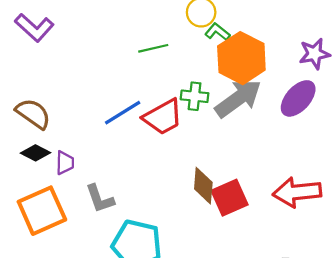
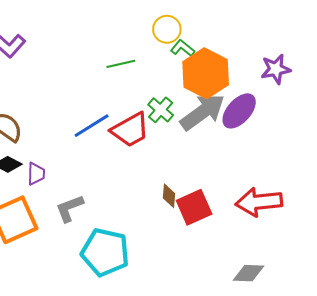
green cross: (195, 96) -> (161, 110), turned 35
purple ellipse: (298, 98) -> (239, 111), moved
brown diamond: (203, 186) -> (169, 196), size x0.7
gray L-shape: (100, 199) -> (70, 208), turned 88

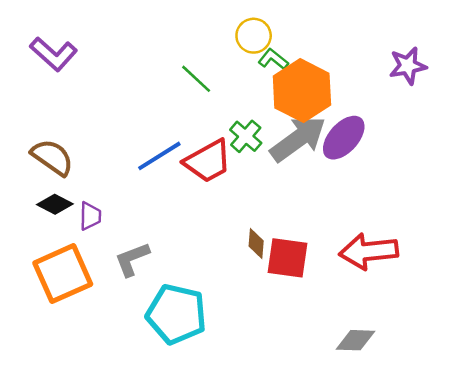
green line: (121, 64) -> (196, 79), turned 56
purple star: (276, 69) -> (408, 66), moved
red square: (194, 207) -> (288, 258), turned 32

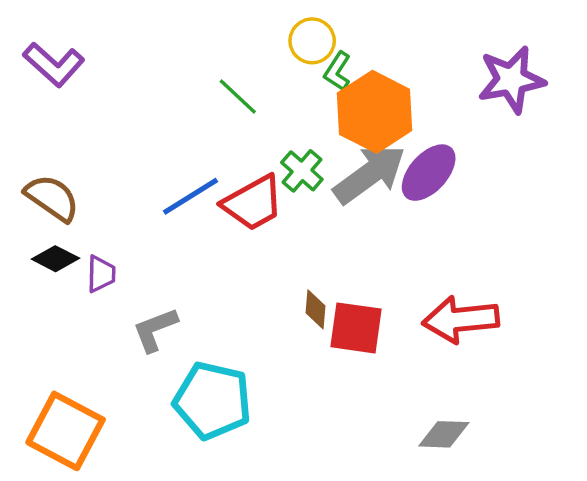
green L-shape: (273, 59) -> (337, 71), turned -96
purple star: (408, 66) -> (511, 80), size x1.4
orange square: (63, 274) -> (66, 431), moved, turned -38

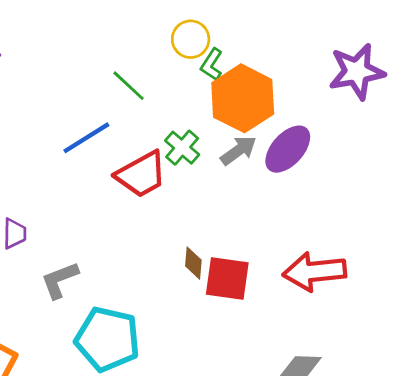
gray arrow: (369, 174) -> (238, 150), size x0.6
blue line: (191, 196) -> (86, 138), moved

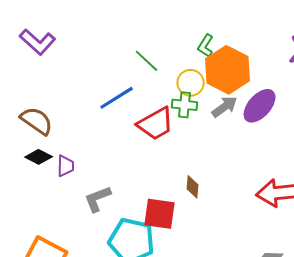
yellow circle: (191, 39) -> (191, 83), moved
green cross: (182, 148) -> (185, 105), turned -35
red square: (227, 279) -> (160, 214), moved

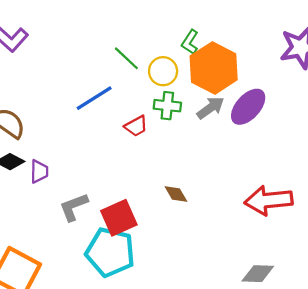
yellow circle: (191, 83) -> (163, 71), moved
red trapezoid: (156, 124) -> (136, 126), size x0.6
brown diamond: (193, 187) -> (176, 194), turned -35
red square: (160, 214) -> (119, 218), moved, turned -32

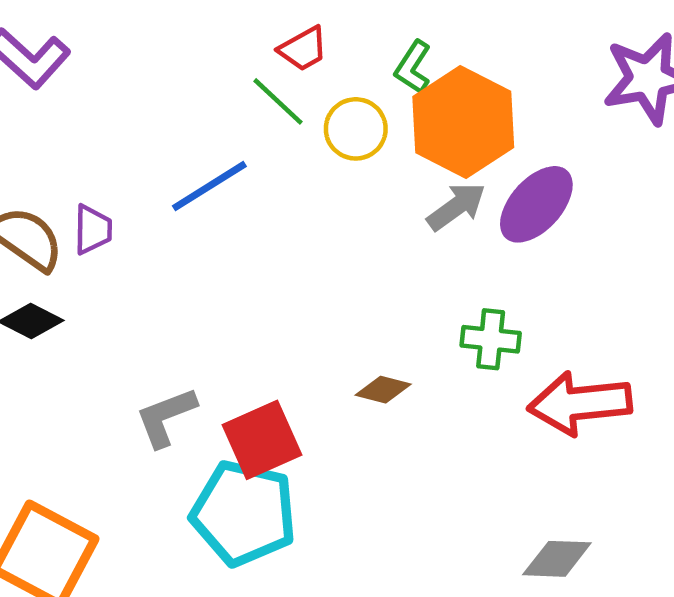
green cross: (167, 106) -> (491, 339), moved
red trapezoid: (136, 126) -> (303, 49), moved
purple trapezoid: (39, 171) -> (93, 230), moved
brown diamond: (176, 194) -> (383, 390), turned -45

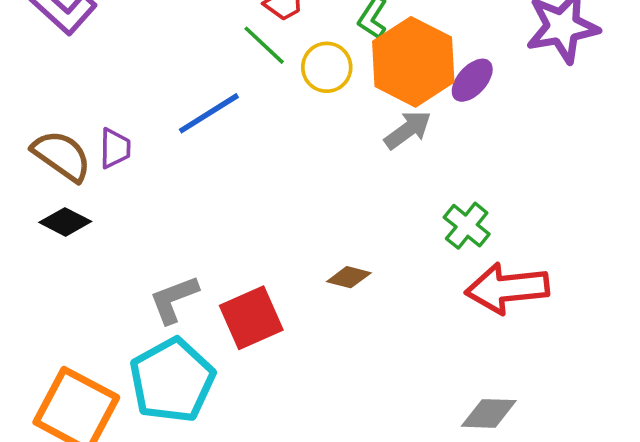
purple ellipse: (536, 204) -> (472, 80), moved, size x0.7
green cross: (491, 339) -> (467, 226), moved, turned 33
cyan pentagon: (244, 513) -> (172, 380), moved, turned 30

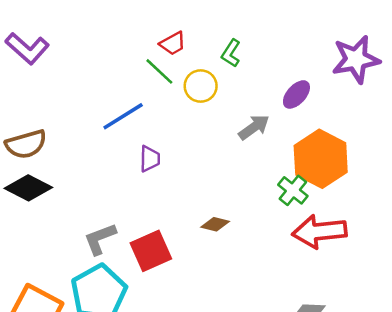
orange hexagon: (413, 62) -> (321, 159), moved
purple trapezoid: (115, 148) -> (150, 159), moved
brown semicircle: (62, 156) -> (26, 144), turned 129
black diamond: (65, 222) -> (28, 188), size x1.4

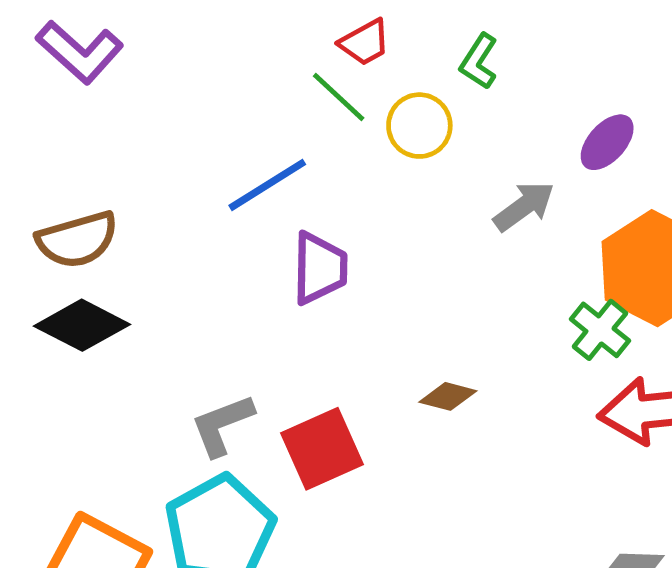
purple trapezoid: (150, 159) -> (320, 268), size x1.4

